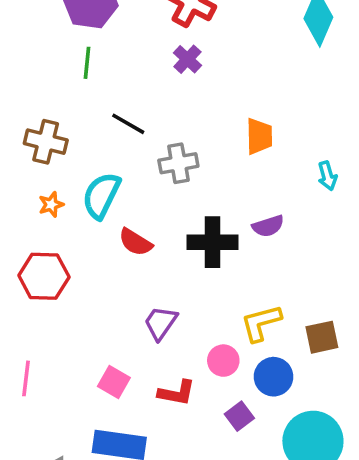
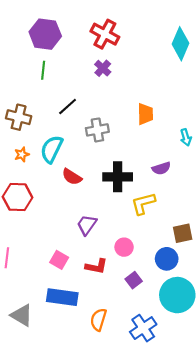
black line: (128, 124) -> (68, 107), turned -72
purple semicircle: (268, 226) -> (161, 168), moved
yellow L-shape: (261, 323) -> (143, 203), moved
blue circle: (274, 377) -> (167, 259), moved

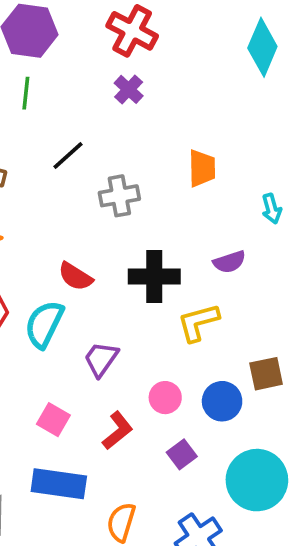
cyan semicircle: (52, 149) -> (44, 324), moved
blue circle: (167, 259) -> (222, 401), moved
red L-shape: (96, 266) -> (118, 431), turned -50

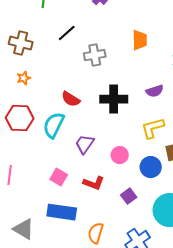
yellow L-shape: (198, 322) -> (153, 128), moved
pink circle: (165, 398) -> (120, 155), moved
red L-shape: (118, 431) -> (94, 183), turned 60

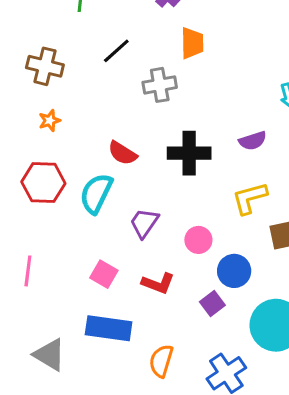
orange trapezoid: (140, 40) -> (192, 43), moved
blue circle: (151, 167) -> (234, 271), moved

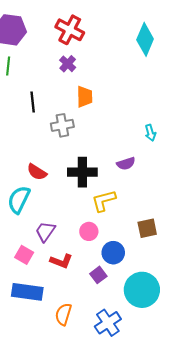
black line: (116, 51) -> (33, 102), turned -54
yellow L-shape: (250, 198) -> (104, 201), moved
purple trapezoid: (144, 223) -> (45, 231), moved

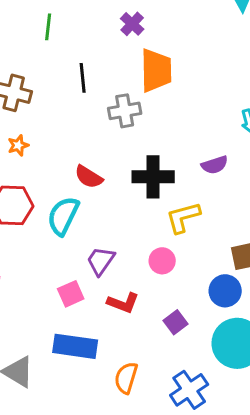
orange trapezoid: (85, 97) -> (156, 70), size x1.4
blue circle: (113, 253) -> (225, 291), moved
pink square: (24, 255) -> (71, 294), turned 36

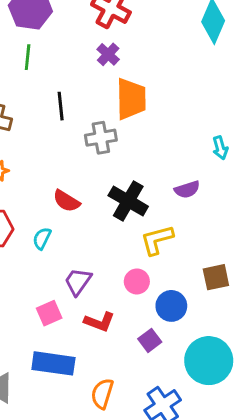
black cross: (153, 177) -> (128, 201), turned 30
cyan semicircle: (63, 216) -> (42, 238), size x0.6
blue circle: (225, 291) -> (171, 306), moved

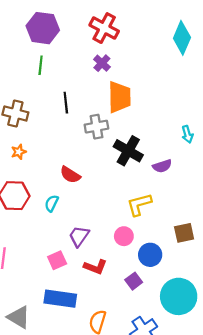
black cross: (128, 201) -> (128, 151), moved

